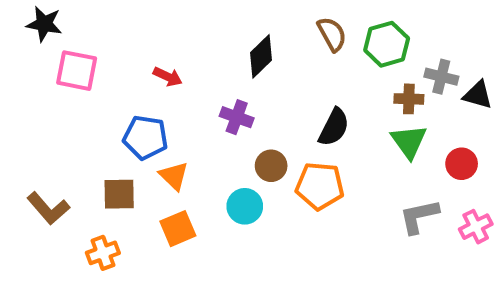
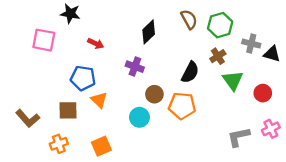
black star: (44, 24) -> (70, 14), moved
brown cross: (409, 99) -> (218, 56), moved, turned -35
gray L-shape: (419, 216) -> (239, 137), moved
orange square: (178, 229) -> (101, 146), moved

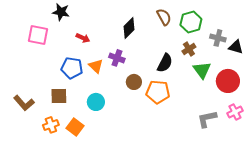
red circle: (263, 93) -> (228, 81), size x1.5
orange triangle: (99, 100) -> (96, 66), moved
cyan circle: (139, 117) -> (96, 102), moved
orange square: (101, 146) -> (75, 127), moved, turned -30

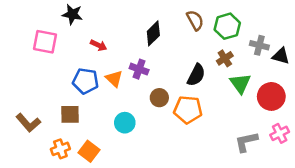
cyan circle: (96, 102) -> (125, 123), moved

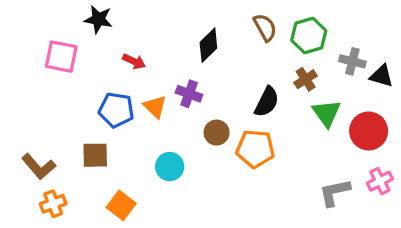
orange cross: (60, 149) -> (53, 204), moved

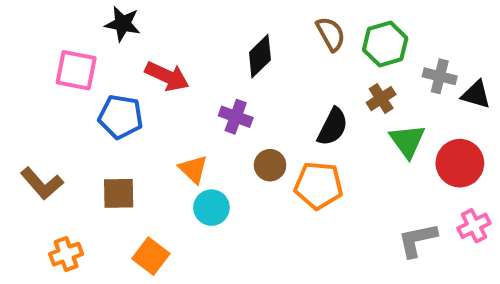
red arrow: (134, 61) -> (167, 76), size x1.5
orange triangle: (155, 107) -> (193, 169), moved
blue pentagon: (116, 110) -> (121, 117), moved
brown L-shape: (39, 167) -> (42, 183), moved

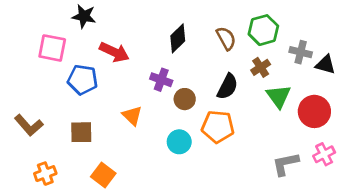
brown semicircle: (331, 34) -> (226, 38), moved
brown circle: (270, 165) -> (185, 99), moved
cyan circle: (211, 208) -> (179, 142), moved

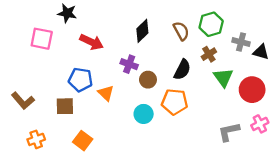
blue pentagon: (83, 80) -> (80, 80), moved

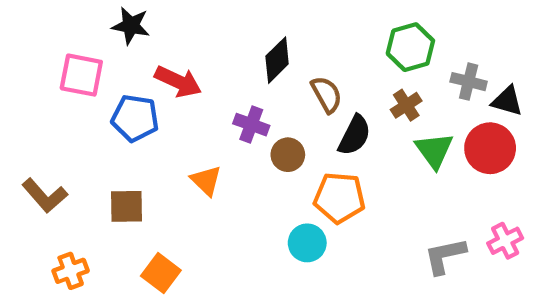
brown semicircle: (181, 31) -> (327, 94), moved
blue pentagon: (80, 80) -> (135, 118), moved
red circle: (252, 90) -> (490, 148), moved
cyan circle: (144, 114) -> (307, 243), moved

